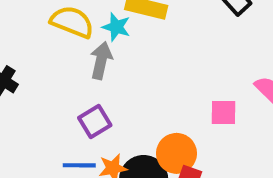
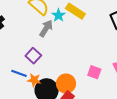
purple square: (95, 121) -> (33, 56), turned -35

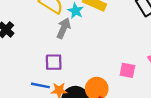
purple square: (33, 56) -> (54, 62), turned -35

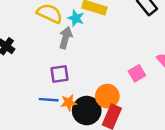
pink square: (127, 70) -> (137, 73), turned -35

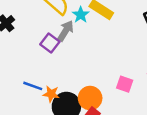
pink square: (137, 73) -> (125, 84), turned 35
purple square: (59, 74) -> (50, 43), moved, turned 30

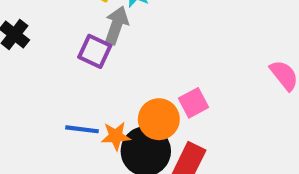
pink square: (125, 84) -> (194, 103), moved, turned -35
orange circle: (90, 98) -> (159, 119), moved

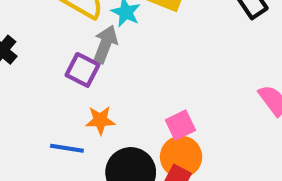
orange circle: (159, 119) -> (181, 157), moved
orange star: (116, 136) -> (100, 120), moved

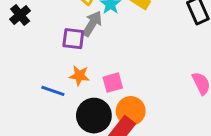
purple square: (82, 70) -> (73, 39), turned -30
pink square: (180, 125) -> (113, 83), moved

